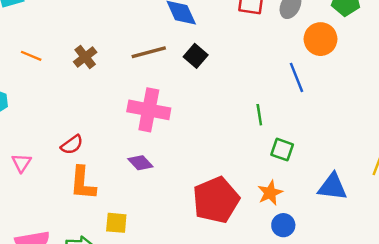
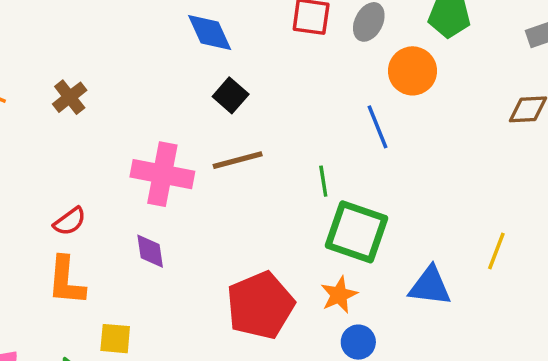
brown line: (149, 52) -> (238, 160), moved
red semicircle: (72, 145) -> (70, 221), moved
green square: (282, 150) -> (357, 232), size x1.8
purple diamond: (140, 163) -> (150, 251), turned 35

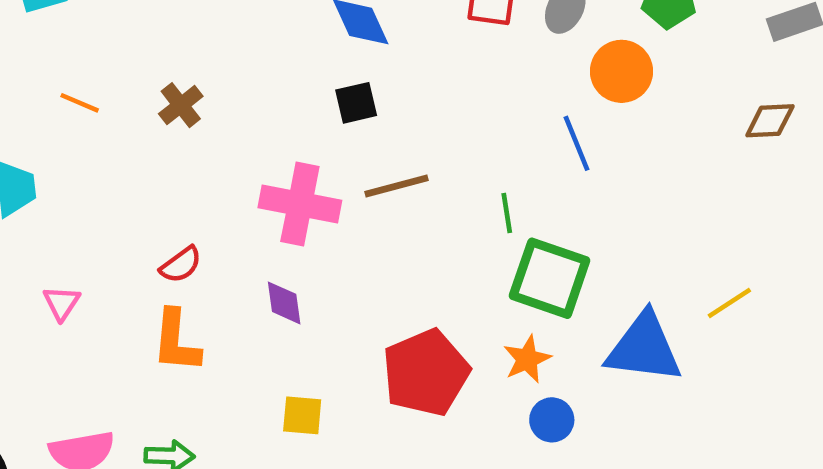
black square: (231, 95) -> (356, 103), moved, turned 36
yellow line: (496, 251) -> (729, 303), turned 36
blue triangle: (430, 286) -> (644, 348), size x1.4
yellow square: (115, 339) -> (302, 415), moved

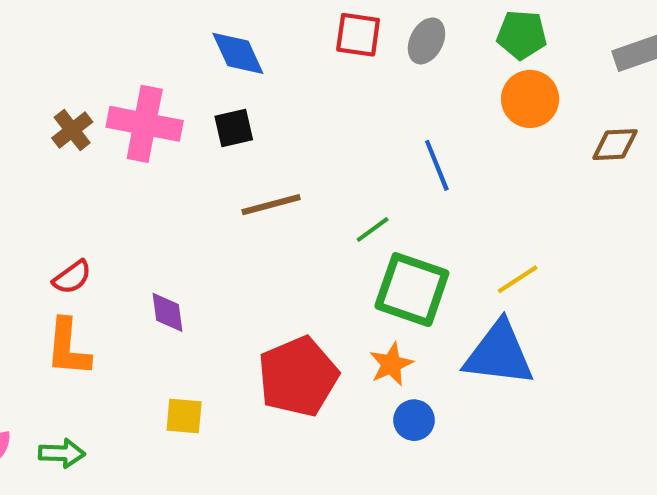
orange circle: (621, 71) -> (530, 99), moved
pink cross: (300, 204) -> (145, 124), moved
green line: (507, 213) -> (373, 229), turned 63
yellow line: (729, 303) -> (518, 279), moved

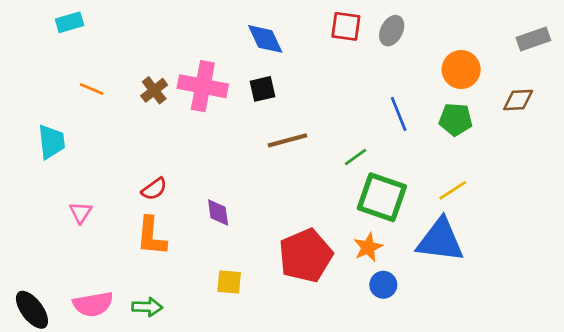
green pentagon: (522, 35) -> (456, 119), moved

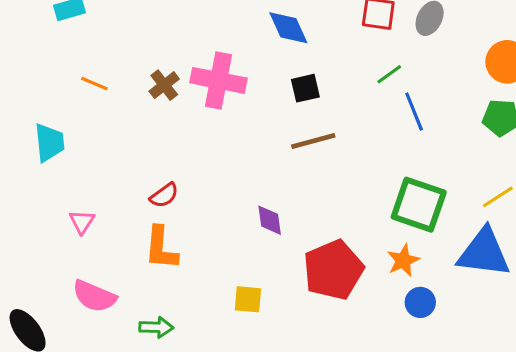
black square: (262, 89) -> (305, 88), moved
blue line: (399, 114) -> (414, 111), moved
green line: (356, 157) -> (389, 74), moved
purple diamond: (218, 213) -> (270, 220), moved
pink semicircle: (93, 304) -> (94, 296), moved, turned 33

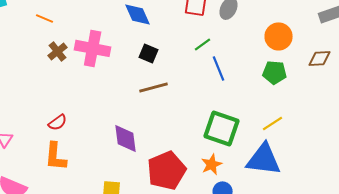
orange line: (94, 84) -> (45, 18), moved
black square: (305, 88) -> (149, 53), turned 36
purple diamond: (270, 220) -> (126, 138), size x1.4

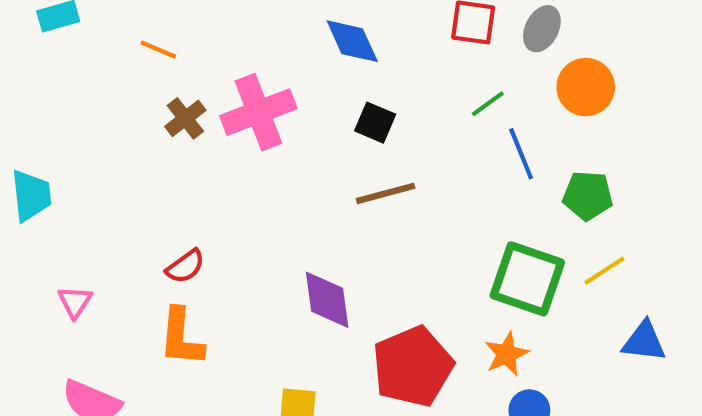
orange circle: (279, 36) -> (586, 87), moved
pink cross: (93, 48) -> (258, 112), turned -32
green pentagon: (275, 72) -> (588, 195), moved
yellow line: (273, 123) -> (604, 271), moved
blue triangle: (264, 159) -> (644, 341), moved, size x0.6

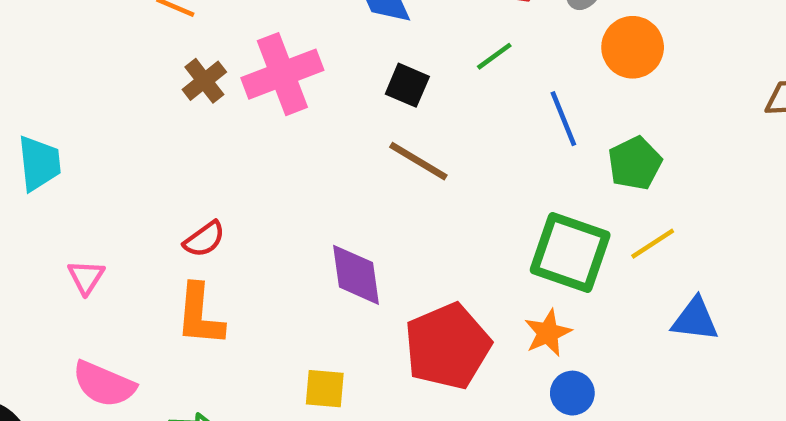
green line: (488, 104) -> (494, 56), moved
brown line: (386, 193) -> (418, 161), turned 46
green pentagon: (588, 195) -> (635, 163), turned -30

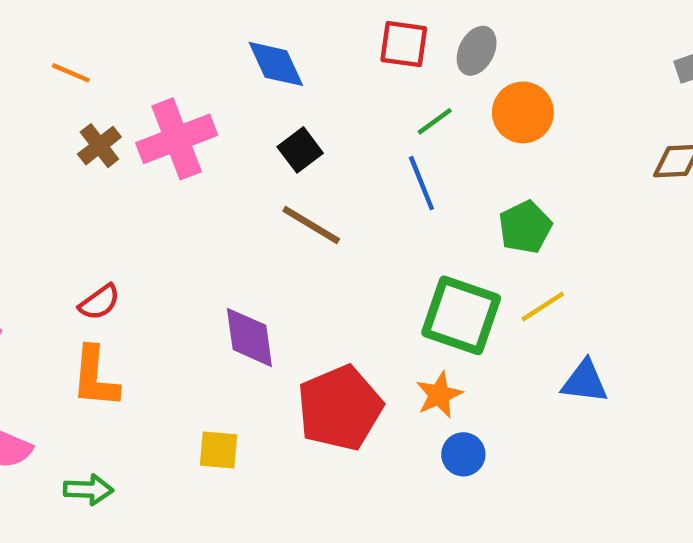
green line: (494, 56) -> (435, 121), moved
black square: (407, 85) -> (300, 150), turned 30
blue line: (563, 119) -> (421, 183), moved

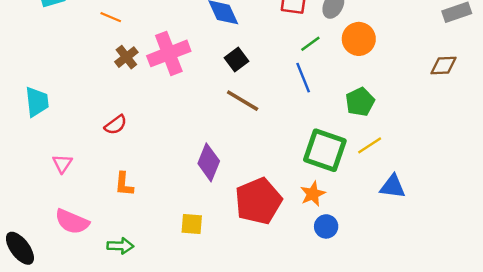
red semicircle: (99, 302) -> (116, 125), moved
purple diamond: (249, 337) -> (209, 162), turned 30
orange L-shape: (95, 377) -> (124, 184), size x0.7

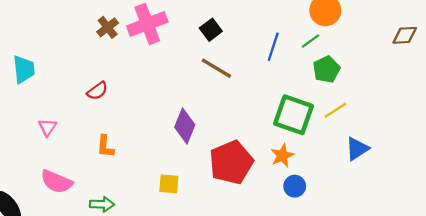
green line: (310, 44) -> (311, 41), moved
blue line: (303, 78) -> (273, 47), turned 40
blue triangle: (393, 187) -> (357, 149), turned -40

